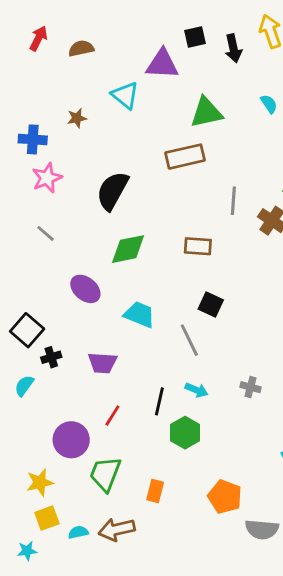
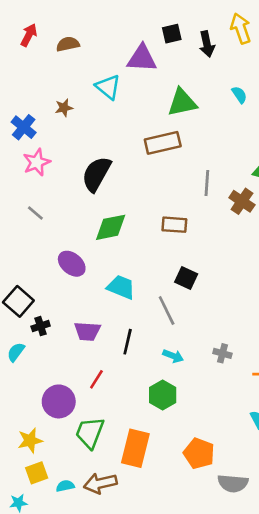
blue cross: (33, 139) -> (24, 127), turned 35
black line: (159, 401) -> (128, 342), moved
orange rectangle: (155, 491) -> (135, 448), size x1.8

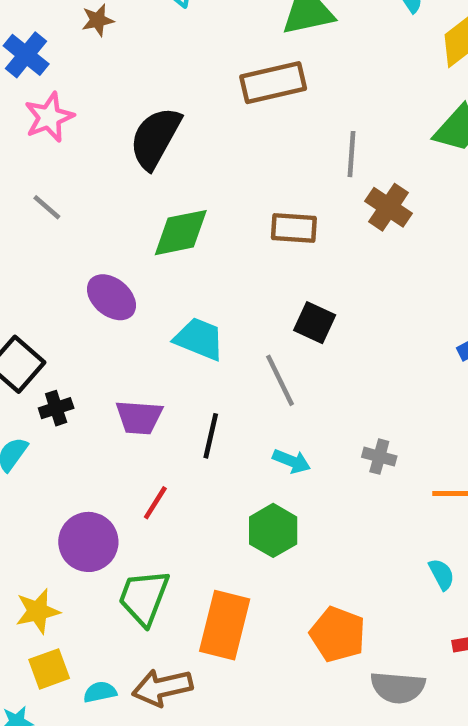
brown cross: (242, 201) -> (388, 207), moved

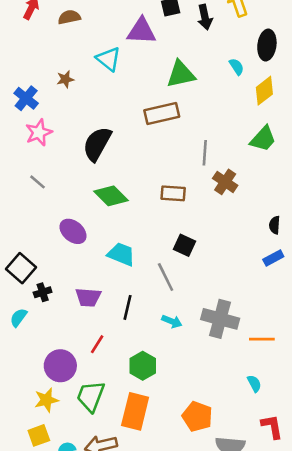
green diamond: (181, 233) -> (111, 196), turned 56
gray cross: (379, 457) -> (220, 319), size x2.0
green hexagon: (273, 530) -> (143, 366), moved
yellow star: (38, 611) -> (46, 400), moved

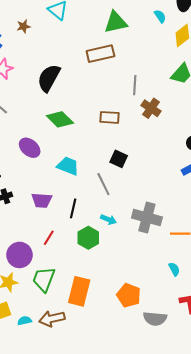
green hexagon: (143, 366) -> (88, 238), moved

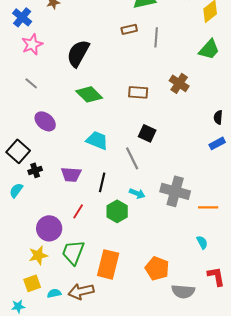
brown rectangle: (100, 54) -> (129, 29), size x0.6
gray line: (135, 85) -> (156, 37), moved
purple ellipse: (30, 148) -> (45, 121), moved

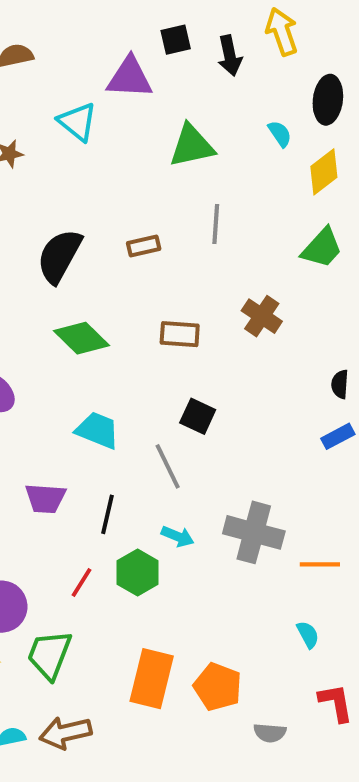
brown rectangle: (129, 29) -> (144, 246), moved
red line: (78, 211) -> (81, 583), moved
orange rectangle: (108, 264) -> (152, 679), moved
gray semicircle: (183, 291) -> (270, 733), size x0.7

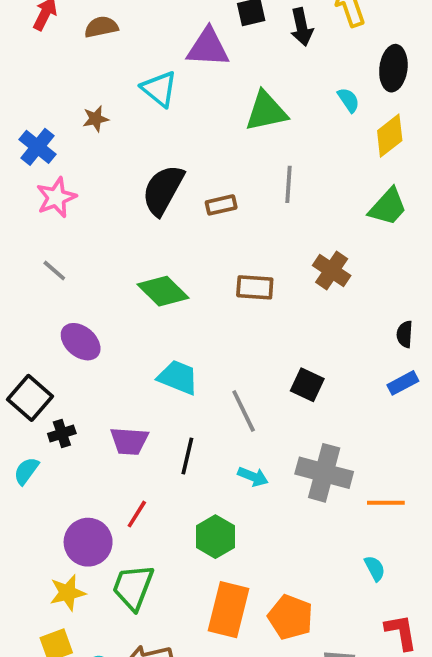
black semicircle: (59, 256) -> (163, 190), moved
black square: (198, 416) -> (307, 385), moved
green hexagon: (138, 573) -> (215, 537), moved
red line: (81, 583) -> (137, 514), moved

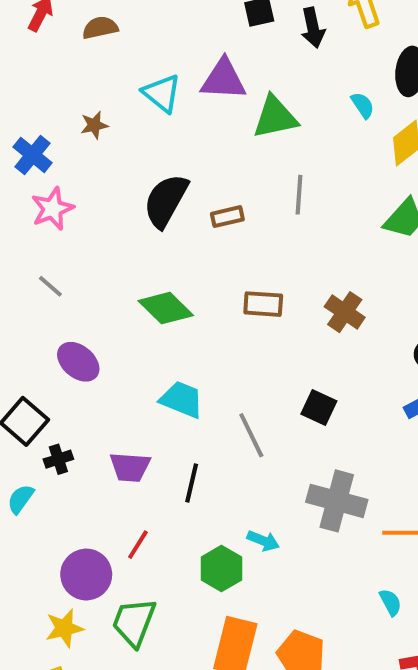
purple triangle: (208, 48) -> (223, 79), moved
brown cross: (332, 270) -> (345, 312), moved
cyan arrow: (253, 477) -> (263, 541), moved

